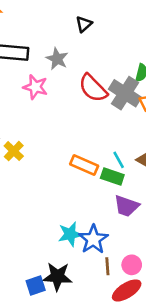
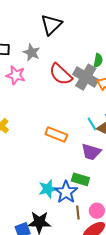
black triangle: (84, 24) -> (51, 25), size x1.6
cyan line: (119, 160) -> (92, 124), moved
green rectangle: (112, 176) -> (80, 179), moved
purple trapezoid: (126, 206) -> (91, 152), moved

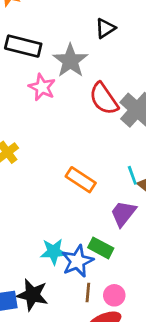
black triangle: (51, 25) -> (105, 28), size x0.7
gray star: (32, 52) -> (70, 61), size x1.4
purple trapezoid: (91, 152) -> (123, 213), turned 100

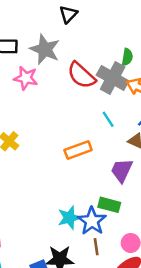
cyan line: (132, 175) -> (108, 119), moved
orange rectangle: (81, 180) -> (78, 150), turned -40
brown line: (88, 292) -> (96, 247), moved

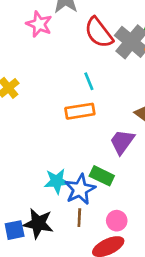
cyan line: (108, 119) -> (89, 81), moved

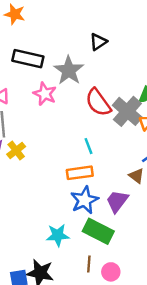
green rectangle: (102, 176) -> (98, 231), size x1.4
blue star: (80, 189) -> (84, 200), moved
brown line: (79, 218) -> (89, 264), moved

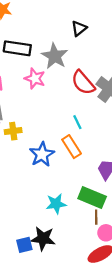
yellow cross: (16, 150) -> (13, 131), turned 35
orange rectangle: (80, 173) -> (72, 147), turned 70
blue star: (84, 200) -> (42, 154), moved
brown line: (89, 264) -> (96, 217), moved

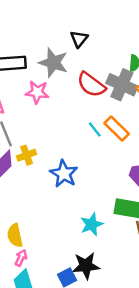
black triangle: (79, 28) -> (79, 39), moved
orange rectangle: (72, 147) -> (117, 128), moved

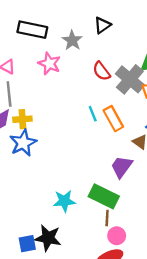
gray star: (53, 63) -> (72, 40), size x0.7
red semicircle: (91, 85) -> (101, 71), size x0.7
blue star: (64, 174) -> (23, 143), moved

